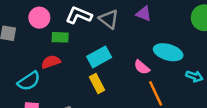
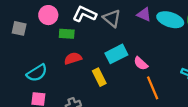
cyan ellipse: (168, 52) -> (170, 20), moved
cyan rectangle: (99, 57) -> (116, 54), moved
red semicircle: (51, 62) -> (73, 58), moved

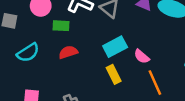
cyan semicircle: (37, 73) -> (28, 53), moved
yellow rectangle: (99, 77) -> (114, 74), moved

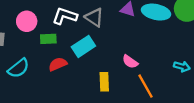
cyan rectangle: (115, 47) -> (83, 46), moved
yellow rectangle: (114, 74) -> (104, 82), turned 30

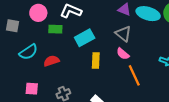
gray triangle: (94, 17) -> (123, 34), moved
red semicircle: (58, 64) -> (51, 61), moved
yellow rectangle: (104, 82) -> (96, 60), moved

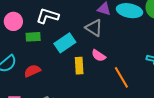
gray triangle: (123, 34) -> (94, 28), moved
pink semicircle: (123, 54) -> (99, 56), moved

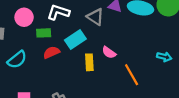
gray triangle: (94, 28) -> (95, 17), moved
red semicircle: (32, 71) -> (51, 52), moved

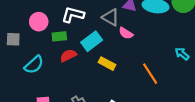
pink semicircle: (109, 52) -> (126, 33), moved
cyan arrow: (164, 57) -> (182, 54), turned -152
yellow rectangle: (89, 62) -> (107, 64), turned -56

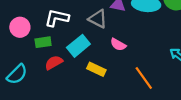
pink semicircle: (126, 33) -> (118, 44), moved

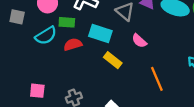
cyan rectangle: (78, 46) -> (100, 33), turned 45
cyan semicircle: (17, 74) -> (46, 36), moved

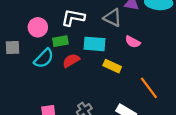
orange line: (157, 79) -> (149, 88), moved

